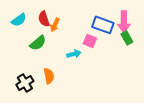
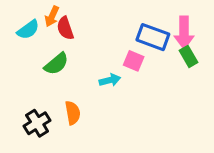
orange arrow: (55, 25) -> (52, 16), moved

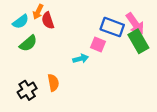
pink arrow: (184, 33) -> (135, 24), turned -35
green rectangle: (188, 56) -> (138, 41), size x1.5
green semicircle: (56, 64) -> (28, 43), moved

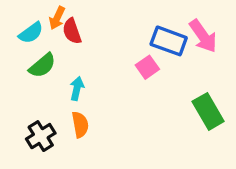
green rectangle: (138, 41) -> (208, 111), moved
pink square: (98, 44) -> (147, 67), turned 32
cyan arrow: (81, 59) -> (77, 89), moved, turned -64

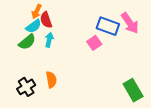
cyan semicircle: (31, 33) -> (33, 26), moved
cyan arrow: (77, 89) -> (49, 40), moved
green rectangle: (208, 111) -> (133, 90), moved

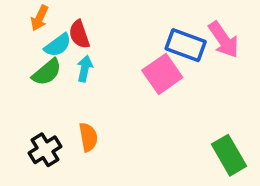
orange arrow: (37, 11) -> (40, 18), moved
pink square: (94, 43) -> (162, 74), size x1.5

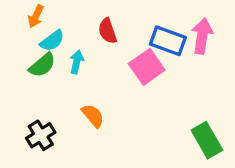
red semicircle: (79, 34) -> (108, 31), moved
pink arrow: (224, 40) -> (202, 36), turned -136
orange semicircle: (88, 137) -> (93, 116), moved, turned -30

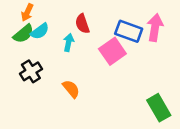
cyan arrow: (77, 62) -> (69, 43), moved
green semicircle: (42, 65) -> (23, 34), moved
black cross: (41, 135) -> (31, 71), moved

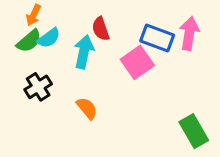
cyan arrow: (69, 43) -> (84, 52), size x1.5

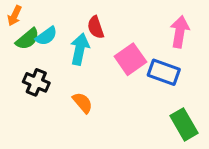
orange arrow: (34, 15) -> (14, 16), moved
blue rectangle: (157, 38) -> (164, 72), moved
black cross: (38, 87) -> (36, 82), turned -35

